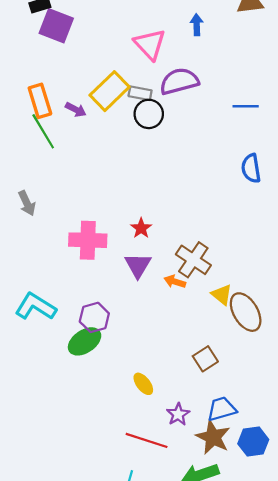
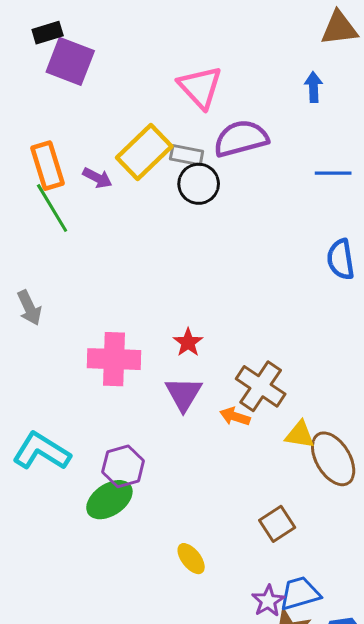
blue arrow: (197, 25) -> (313, 87), moved
yellow triangle: (222, 295) -> (300, 435), turned -30
purple star: (178, 414) -> (268, 601), moved

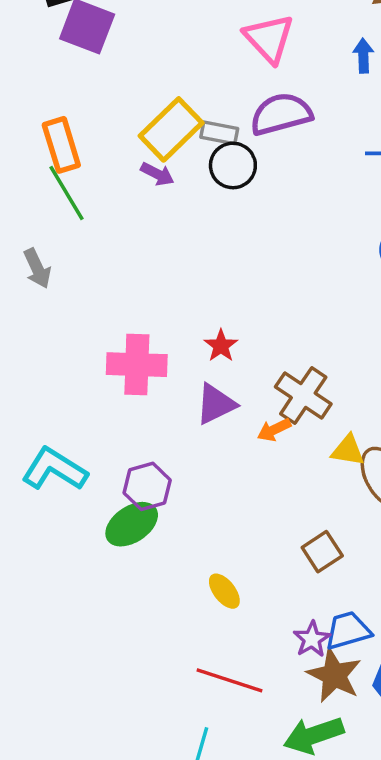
pink triangle: (200, 87) -> (269, 38), moved
purple arrow: (97, 178) -> (157, 174), moved
gray arrow: (29, 308) -> (37, 268), moved
purple triangle: (184, 394) -> (216, 404), turned 33
orange arrow: (235, 417) -> (274, 430), turned -44

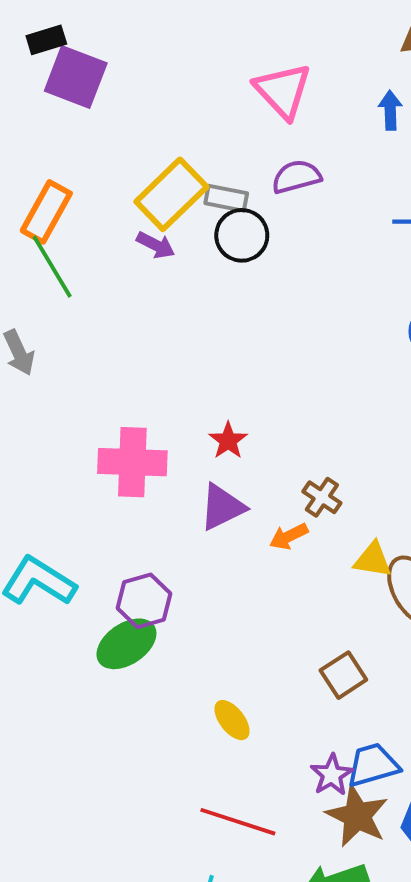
purple semicircle: (281, 114) -> (297, 177), size x0.7
orange rectangle: (61, 145) -> (46, 212), turned 46
brown cross: (303, 395) -> (322, 497), size x0.6

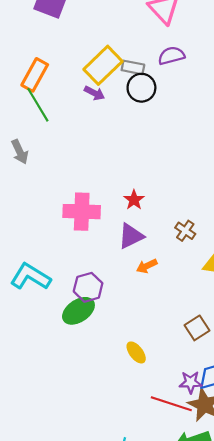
orange arrow: (289, 536) -> (147, 266), moved
purple star: (332, 775) -> (191, 382), turned 30
red line: (238, 822) -> (171, 404), moved

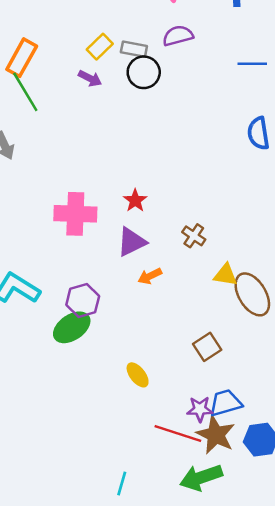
yellow rectangle: (103, 65) -> (100, 47), size x0.6

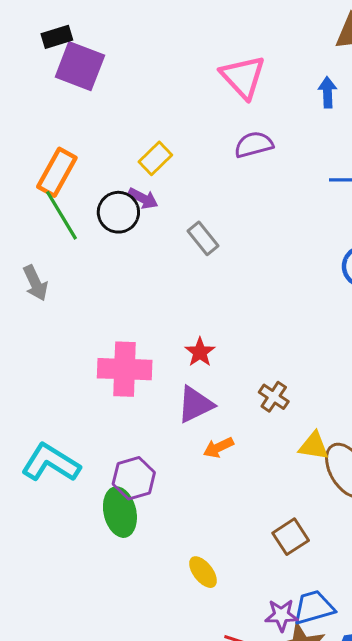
gray rectangle: (134, 49) -> (203, 238), moved, turned 40
black circle: (144, 72) -> (118, 212), moved
green ellipse: (72, 327) -> (120, 512), turned -69

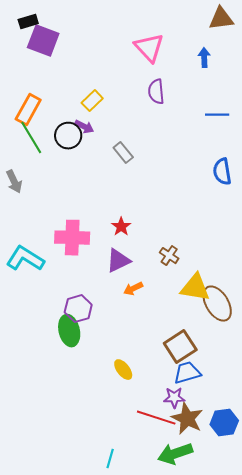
purple semicircle: (254, 145) -> (156, 92), turned -80
yellow triangle: (314, 446) -> (195, 288), size x1.5
cyan L-shape: (51, 463) -> (25, 259), moved
brown square: (291, 537) -> (180, 347), size x1.4
blue trapezoid: (314, 607) -> (187, 373), moved

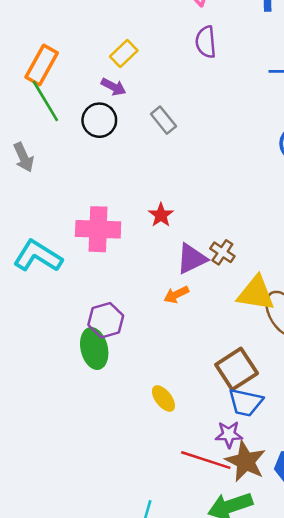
black circle: (68, 136) -> (99, 120), moved
purple triangle: (118, 261) -> (192, 259), moved
blue trapezoid: (187, 373) -> (246, 402), turned -152

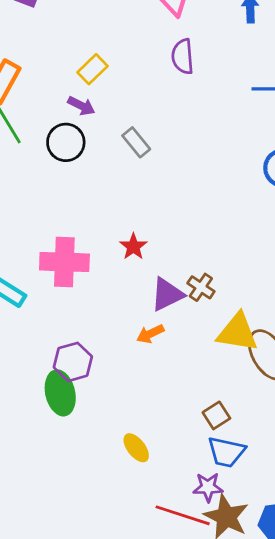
brown square: (237, 369) -> (216, 415), size x0.6

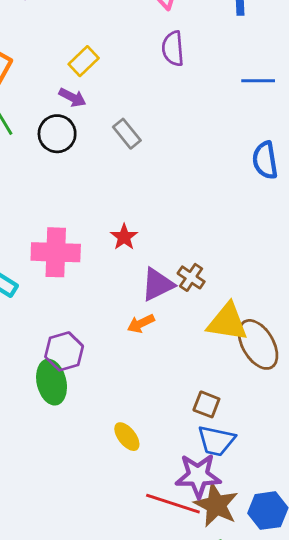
brown square: (216, 415) -> (206, 404), turned -36
purple star: (208, 487) -> (198, 476), size x1.5

